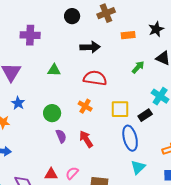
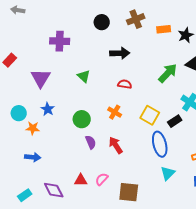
orange rectangle: (128, 35) -> (164, 29), moved
green arrow: (138, 67) -> (168, 73), size x1.5
green triangle: (54, 70) -> (84, 76), turned 40
red semicircle: (95, 78) -> (125, 84), size x0.6
yellow square: (120, 109) -> (150, 115), turned 30

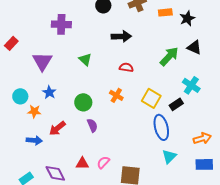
red arrow: (116, 145) -> (57, 128), moved, turned -96

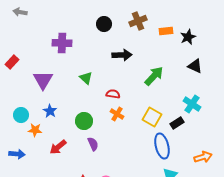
green arrow: (169, 56) -> (154, 76), moved
red semicircle: (126, 67) -> (113, 94), moved
blue arrow: (34, 140) -> (17, 154), moved

